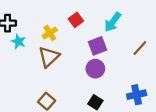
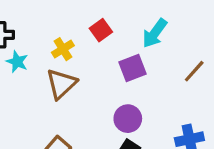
purple circle: (95, 69) -> (128, 119), moved

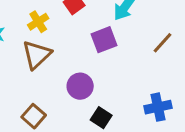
purple circle: (128, 119) -> (80, 86), moved

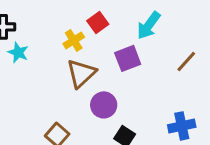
yellow cross: (38, 22) -> (74, 40), moved
brown triangle: (37, 55) -> (81, 73), moved

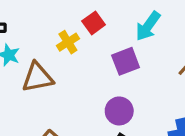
brown triangle: (81, 73) -> (38, 77), moved, turned 32
purple circle: (104, 105) -> (119, 111), moved

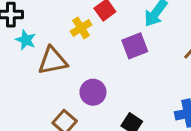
purple circle: (119, 111) -> (93, 92), moved

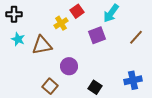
cyan star: (26, 40) -> (18, 39), moved

